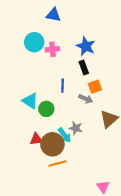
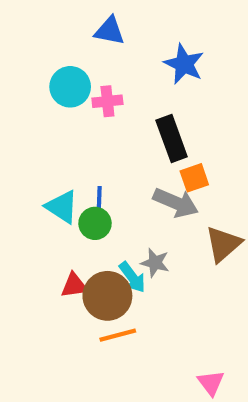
blue star: (86, 46) -> (184, 64), moved
black rectangle: (84, 67) -> (172, 139), size x1.5
blue line: (63, 86) -> (99, 201), moved
gray arrow: (86, 99) -> (176, 203), size x1.5

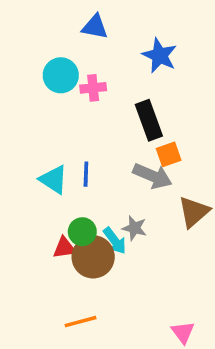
green circle: (95, 223) -> (82, 232), moved
orange line: (118, 335) -> (81, 322), moved

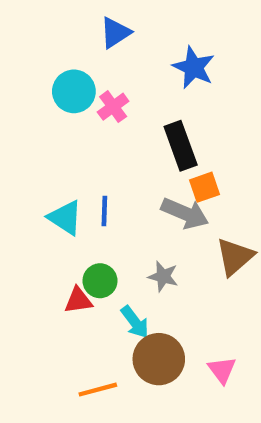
blue triangle: (95, 27) -> (115, 33), turned -44
pink cross: (93, 88) -> (113, 107), turned -30
cyan arrow: (115, 241) -> (135, 322), moved
brown circle: (93, 257) -> (159, 359), moved
pink triangle: (183, 332) -> (222, 370), moved

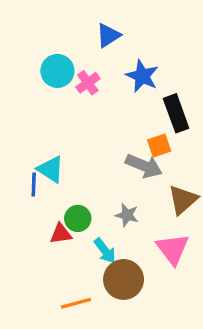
blue triangle: (115, 33) -> (108, 35), moved
blue star: (194, 67) -> (142, 76), moved
black rectangle: (181, 146) -> (176, 113), moved
blue line: (104, 211) -> (34, 185), moved
pink triangle: (222, 370) -> (173, 249), moved, size x1.5

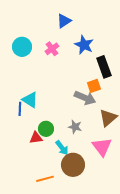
cyan circle: (57, 71) -> (22, 47), moved

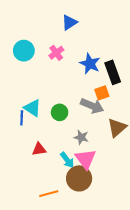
blue star: (84, 45) -> (90, 64), moved
green circle: (46, 129) -> (60, 112), moved
pink triangle: (102, 147) -> (86, 159), moved

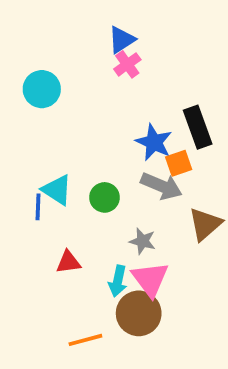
pink cross: (56, 53) -> (127, 64), moved
blue star: (90, 64) -> (154, 142), moved
cyan arrow: (67, 160) -> (118, 281), turned 49

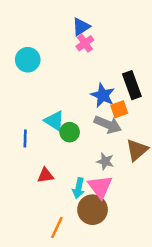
cyan triangle: (57, 190) -> (54, 121), moved
gray star: (142, 241) -> (105, 161), moved
orange line: (85, 340) -> (57, 227), turned -50

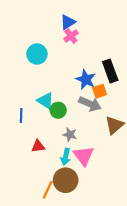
cyan circle: (28, 60) -> (37, 54), moved
gray star: (105, 161) -> (70, 135), moved
brown circle: (93, 210) -> (66, 180), moved

